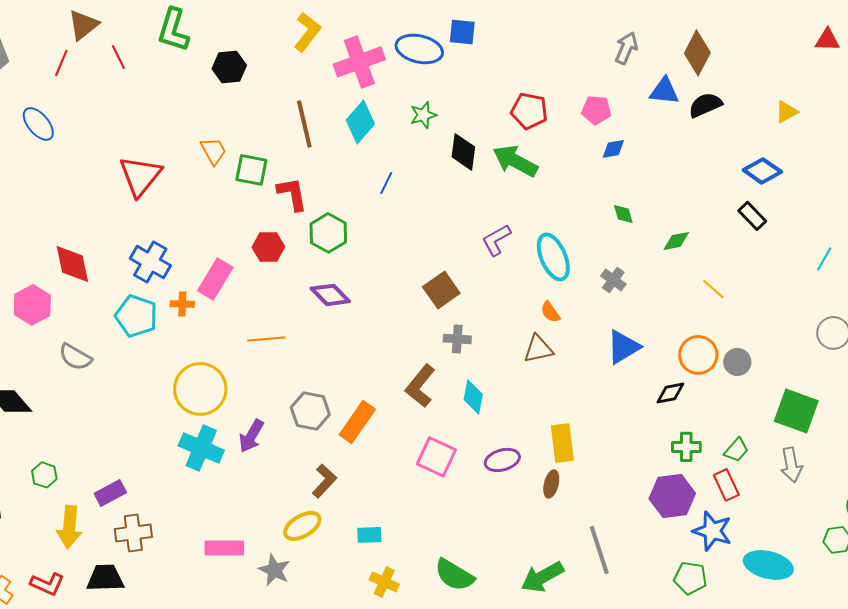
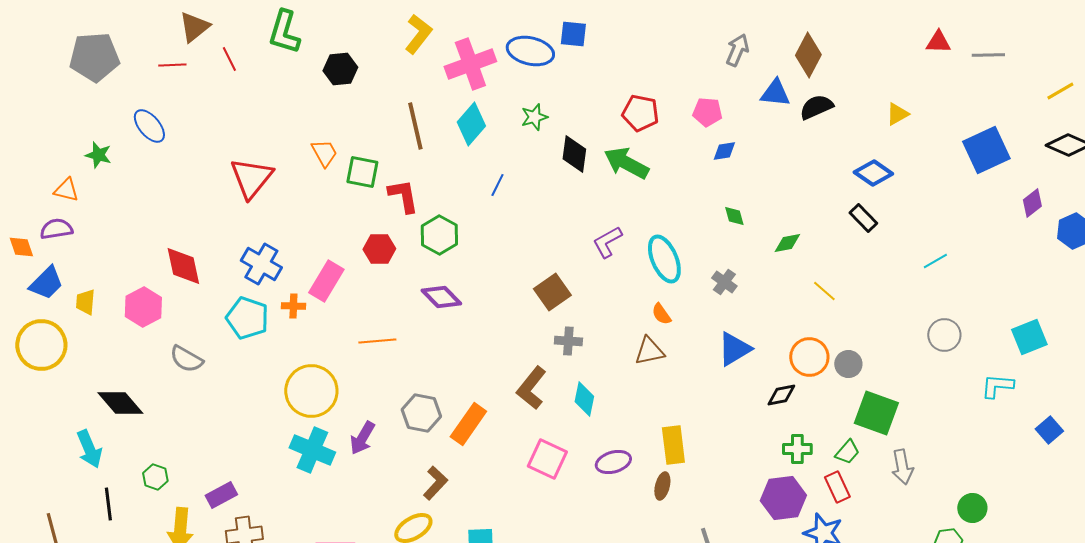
red line: (61, 63) -> (172, 65), turned 64
cyan line: (824, 259) -> (935, 261), turned 30
green square: (796, 411) -> (876, 413), moved

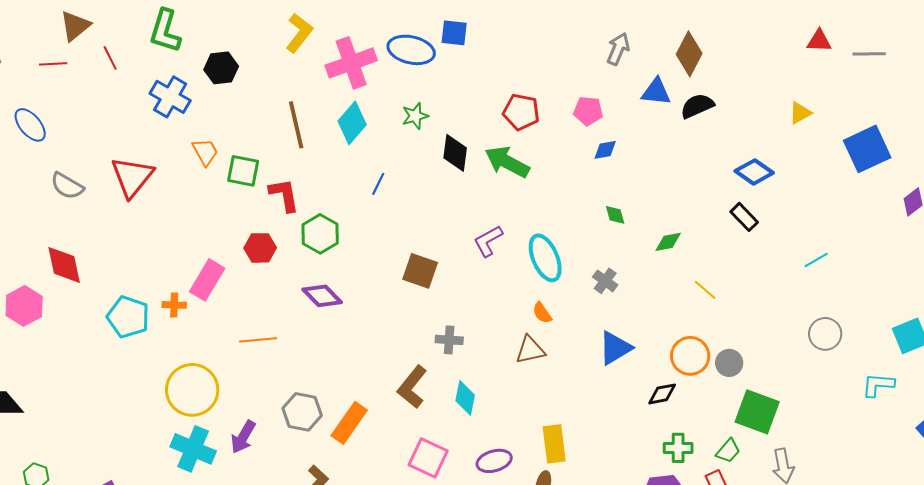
yellow triangle: (897, 114) -> (800, 113), moved
blue cross: (261, 264) -> (170, 97), moved
brown square: (552, 292) -> (420, 271), moved, turned -36
gray semicircle: (186, 359) -> (67, 186), moved

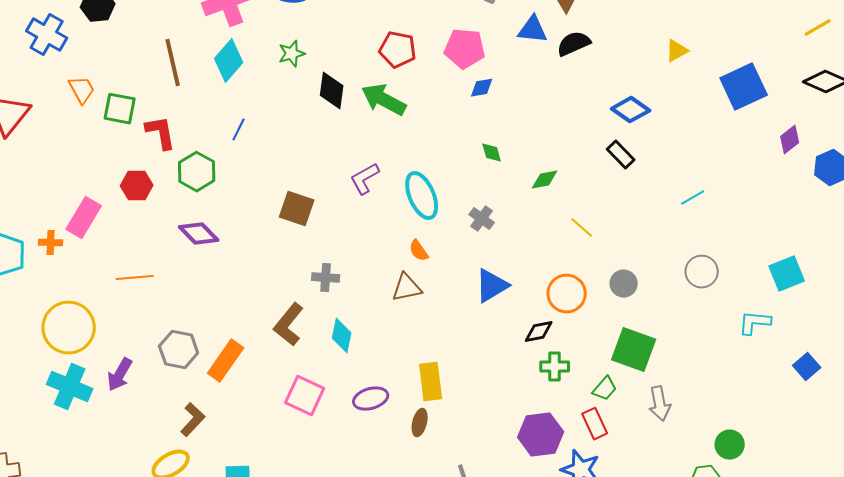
pink pentagon: (588, 111) -> (465, 49), size x1.4
blue line: (378, 184) -> (239, 130), moved
gray circle: (729, 363) -> (624, 284), moved
green cross: (678, 448) -> (555, 367), moved

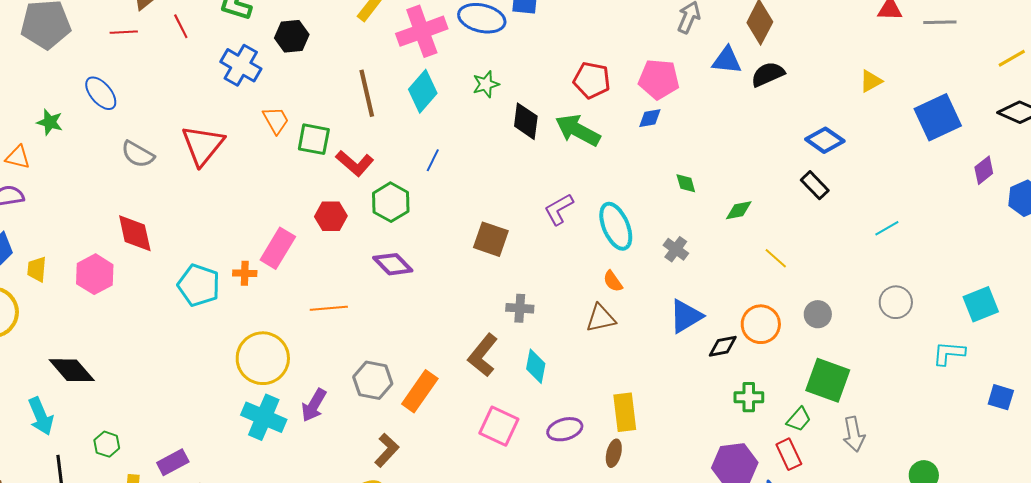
blue diamond: (482, 88) -> (650, 118), moved
red L-shape: (161, 133) -> (355, 163), turned 141
black diamond: (539, 332) -> (723, 346), moved
blue square: (807, 367) -> (1001, 397), turned -32

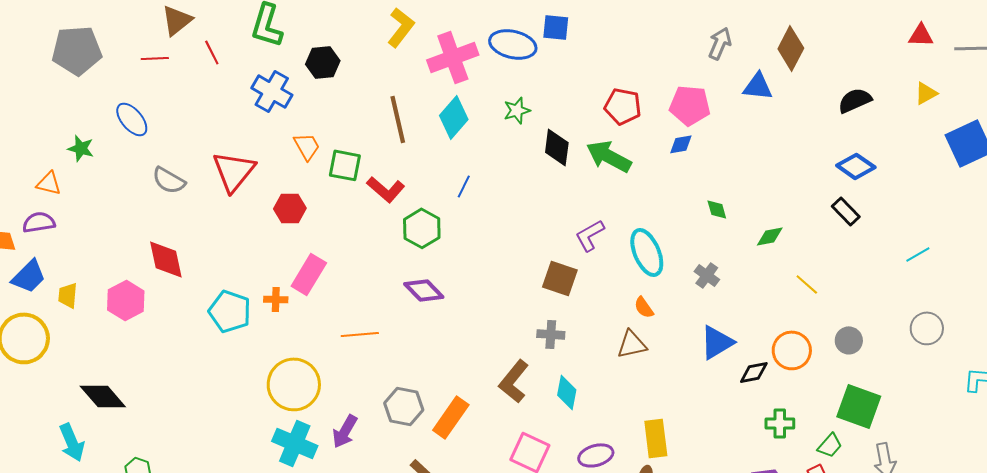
black semicircle: (768, 74) -> (855, 100), moved
yellow triangle: (871, 81) -> (926, 93), moved
red hexagon: (331, 216) -> (290, 208), moved
brown square: (491, 239) -> (560, 278), moved

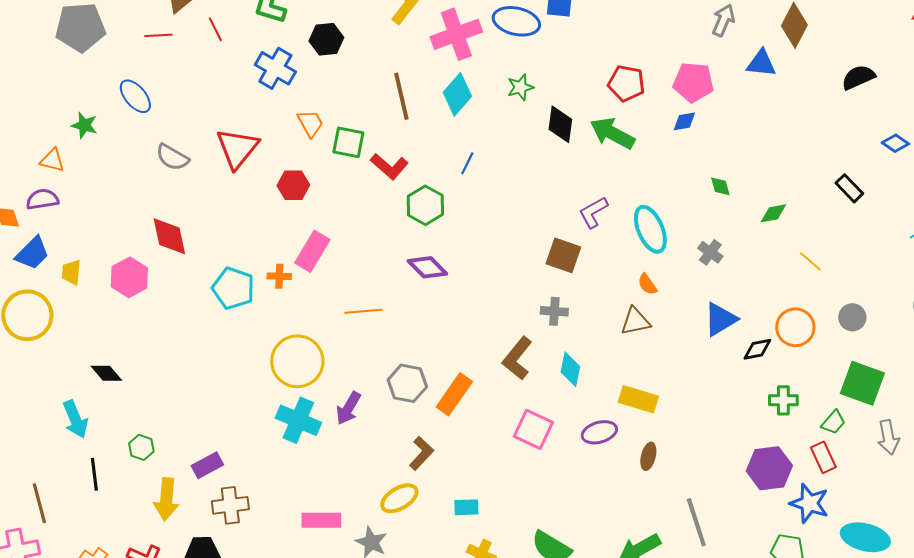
blue diamond: (856, 166) -> (895, 143), moved, size x0.7
black diamond: (103, 396) -> (106, 373), size x0.7
yellow rectangle: (656, 438) -> (638, 399), moved, turned -66

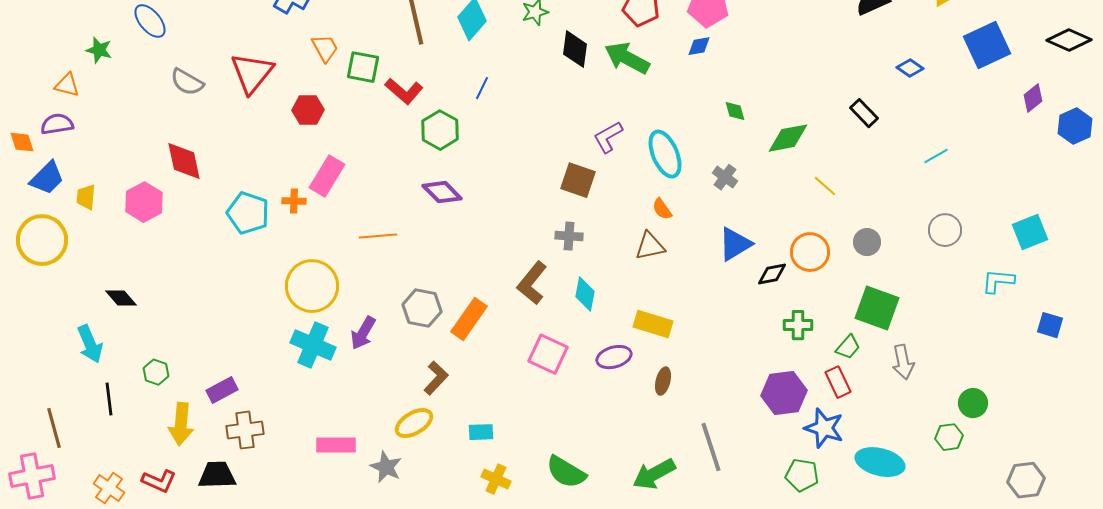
green diamond: (773, 213) -> (788, 138), size x1.5

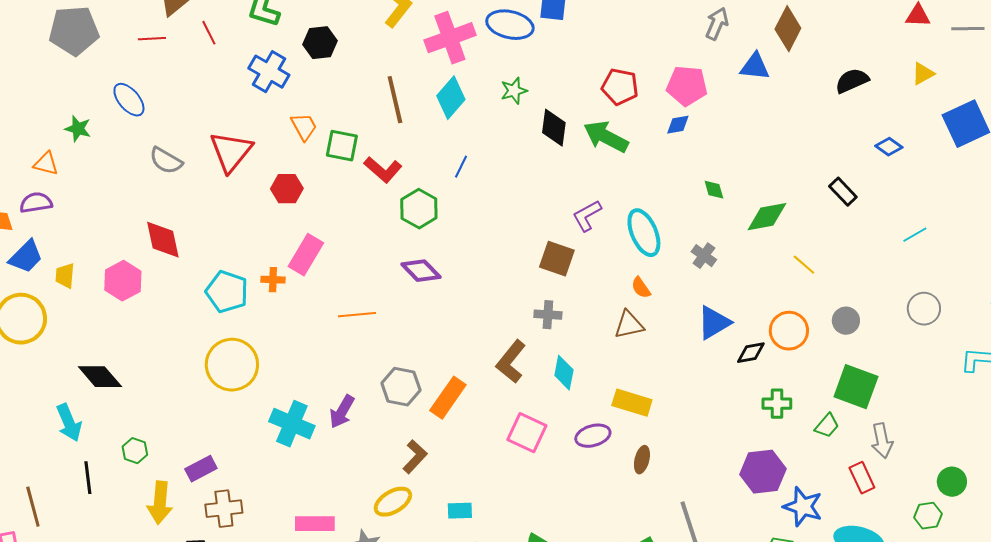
yellow circle: (312, 286) -> (232, 365), moved
black diamond: (121, 298) -> (100, 377), size x1.4
red rectangle: (838, 382) -> (862, 478), moved

